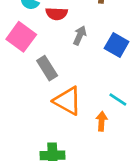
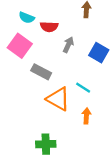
gray rectangle: (47, 68) -> (41, 72), turned -30
cyan line: (118, 99) -> (83, 88), moved

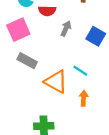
pink square: (20, 46) -> (18, 30), turned 30
gray rectangle: (41, 72) -> (27, 61), moved

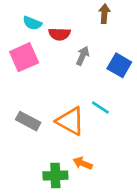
gray rectangle: (27, 61) -> (28, 121), moved
orange arrow: (84, 98) -> (83, 163), moved, turned -72

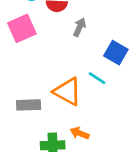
blue square: (119, 65) -> (116, 53), moved
gray rectangle: (28, 121) -> (29, 105), moved, turned -30

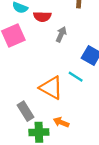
gray rectangle: (29, 105) -> (26, 111), moved, turned 60

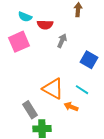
cyan line: (76, 77) -> (82, 90), moved
orange arrow: (61, 122) -> (71, 107), moved

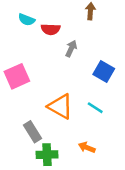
pink square: (19, 42) -> (17, 76), moved
orange arrow: (71, 107) -> (87, 147), moved

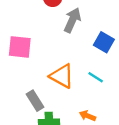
gray arrow: (71, 49) -> (72, 20), size x1.5
pink square: (17, 76) -> (20, 47), turned 30

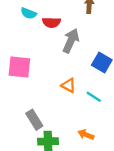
orange triangle: (62, 76) -> (69, 85), moved, size x0.6

